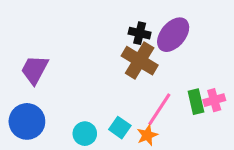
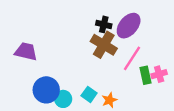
purple trapezoid: (35, 70) -> (26, 52), turned 75
pink line: (159, 109) -> (132, 58), moved
blue circle: (27, 121) -> (46, 90), moved

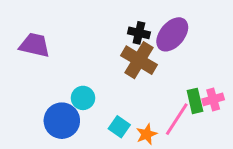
purple trapezoid: (26, 52) -> (35, 45), moved
pink line: (132, 58) -> (177, 119), moved
cyan circle: (63, 99) -> (83, 98), moved

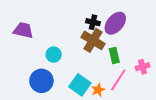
cyan circle: (83, 98) -> (54, 55), moved
green rectangle: (195, 101) -> (114, 56), moved
cyan square: (119, 127) -> (80, 85), size x1.5

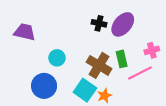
brown cross: (93, 40) -> (99, 65), moved
pink cross: (143, 67) -> (152, 50), moved
pink line: (118, 80) -> (140, 73), moved, turned 30

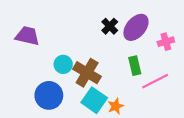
black cross: (99, 23) -> (110, 26), turned 32
pink cross: (152, 50) -> (166, 42), moved
brown cross: (99, 65) -> (87, 73), moved

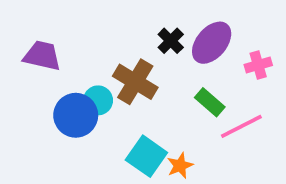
green rectangle: (135, 66) -> (210, 102), turned -36
brown cross: (87, 73) -> (135, 82), moved
blue circle: (49, 95) -> (76, 115), moved

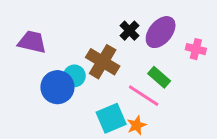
pink cross: (258, 65) -> (196, 49), turned 30
pink line: (241, 126) -> (144, 96), moved, turned 60
cyan square: (146, 156) -> (111, 118), turned 32

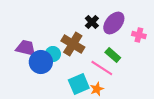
purple trapezoid: (32, 42) -> (26, 48), moved

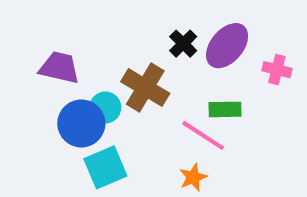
purple trapezoid: (26, 48) -> (59, 68), moved
green rectangle: (113, 55) -> (225, 109), turned -42
cyan square: (79, 84) -> (105, 167), moved

